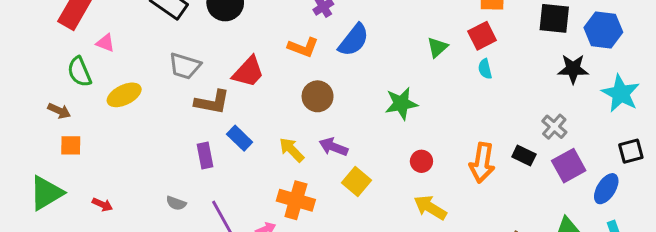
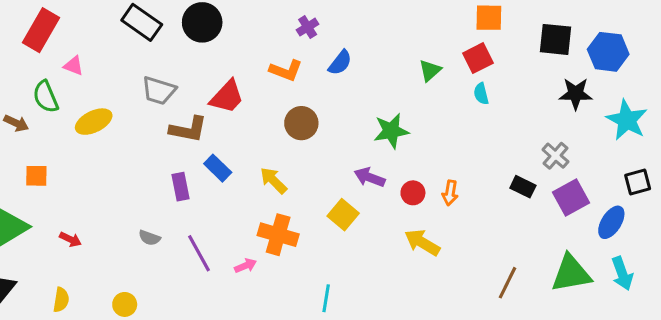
blue semicircle: (354, 40) -> (340, 63), size x0.7
brown arrow: (59, 111) -> (16, 123), moved
purple arrow: (333, 147) -> (370, 177), moved
orange arrow: (482, 163) -> (450, 193), moved, size x0.6

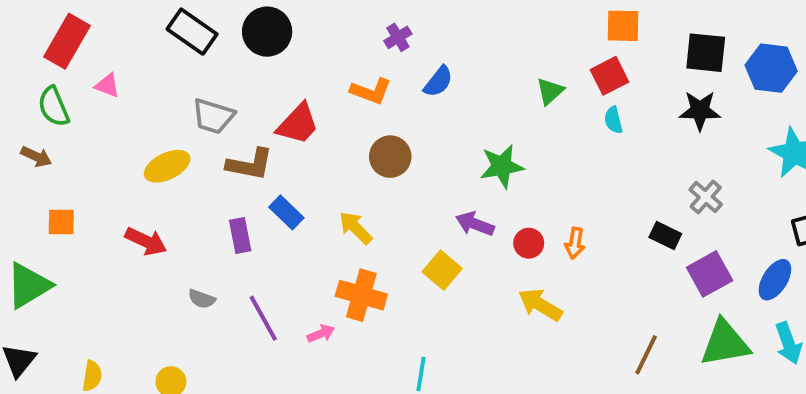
black star: (576, 94) -> (700, 110), moved
green semicircle: (46, 97) -> (54, 107), moved
yellow ellipse: (94, 122) -> (167, 166), moved
purple square: (571, 198) -> (710, 274), moved
red arrow: (70, 239) -> (146, 241), moved, size x1.5

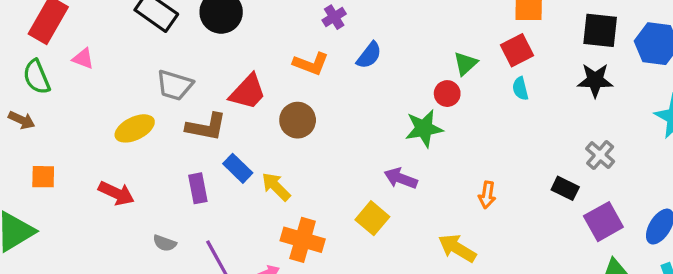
brown circle: (390, 157) -> (298, 120), moved
yellow arrow: (356, 228) -> (276, 187), moved
red circle: (529, 243) -> (447, 94), moved

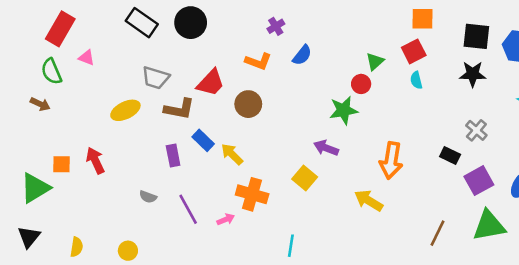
orange square: (43, 177) -> (61, 164), moved
red arrow: (116, 193) -> (95, 160), moved, turned -140
orange arrow: (487, 195) -> (391, 160), size x1.8

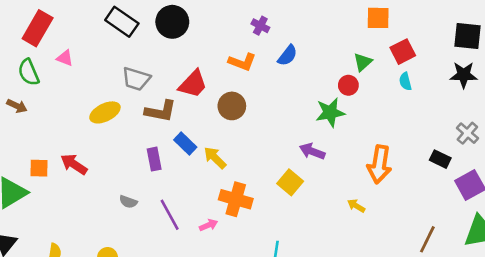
orange square: (423, 19) -> (378, 18), moved
purple cross: (276, 26) -> (260, 26), turned -30
red arrow: (95, 160) -> (74, 164), turned -32
yellow arrow: (369, 201) -> (356, 206), size x0.6

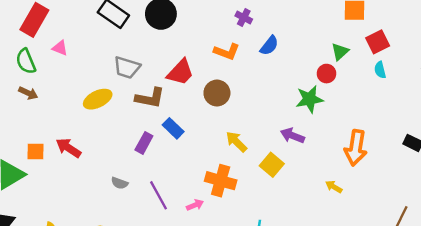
brown arrow: (17, 106) -> (28, 93), moved
yellow arrow: (215, 158) -> (236, 142), moved
purple rectangle: (154, 159) -> (144, 143), turned 40

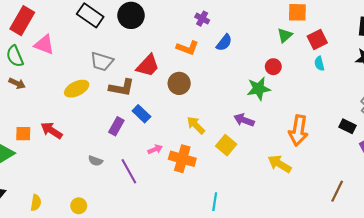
pink triangle: (60, 48) -> (44, 45), size x1.5
green triangle: (340, 52) -> (285, 35), moved
yellow arrow: (334, 187) -> (280, 164), size x1.6
pink arrow: (195, 205) -> (155, 149), moved

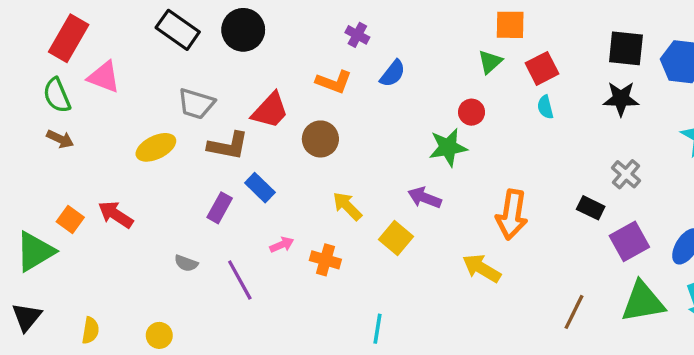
orange square: (23, 134) -> (70, 220), turned 35
orange cross: (182, 159) -> (325, 260), size x0.7

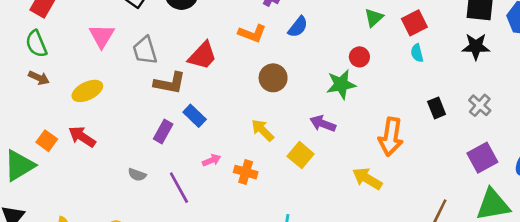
pink triangle: (104, 77) -> (102, 36), moved, turned 40
gray trapezoid: (196, 104) -> (145, 50), turned 56
brown circle: (320, 139) -> (273, 78), moved
yellow ellipse: (156, 147) -> (87, 91), moved
black rectangle: (591, 208) -> (437, 108), moved, turned 42

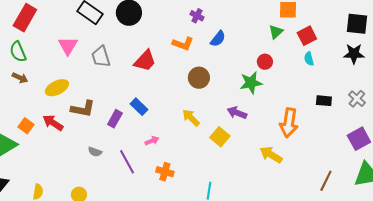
brown L-shape: (170, 83) -> (83, 109), moved
black rectangle: (437, 108) -> (324, 101), turned -63
orange cross: (246, 172) -> (165, 172), moved

